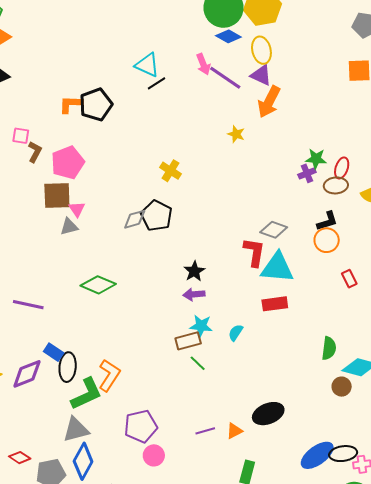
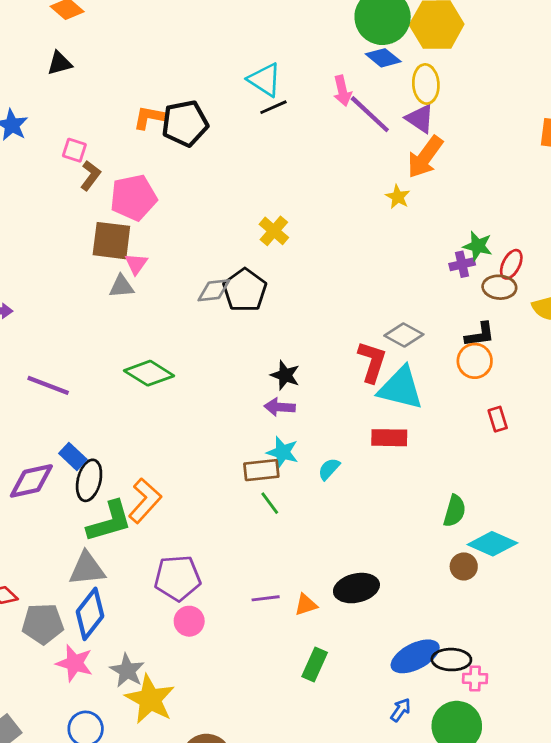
yellow star: (236, 134) -> (398, 197), moved
black star: (194, 271) -> (285, 375), turned -30

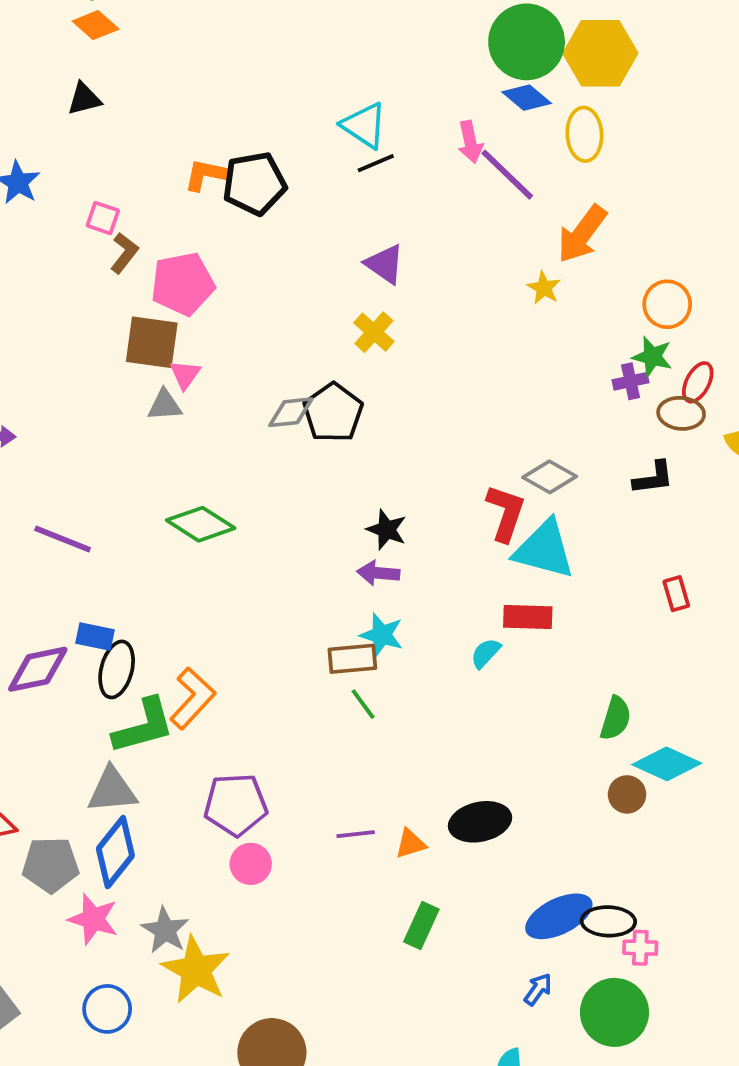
purple triangle: (420, 119) -> (385, 264), moved
orange circle: (475, 361) -> (667, 304), moved
blue rectangle: (73, 456) -> (95, 637), turned -32
cyan semicircle: (329, 469) -> (486, 653), moved

